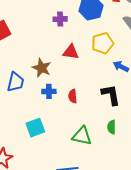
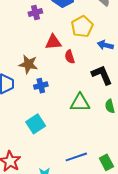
red semicircle: (73, 96) -> (70, 57), moved
green triangle: (82, 136) -> (80, 103), moved

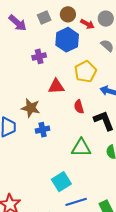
red semicircle: (70, 57) -> (79, 107), moved
cyan square: (36, 124) -> (61, 182), moved

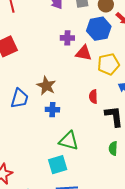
red triangle: (56, 86) -> (84, 53), moved
green triangle: (81, 148) -> (69, 141), moved

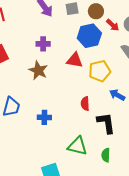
purple cross: (67, 38) -> (43, 44), moved
brown star: (46, 86) -> (38, 70), moved
green triangle: (69, 141) -> (78, 146), moved

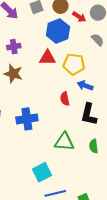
yellow pentagon: (100, 71) -> (74, 64), turned 30
blue arrow: (117, 95) -> (85, 86), moved
blue cross: (44, 117) -> (27, 119), size x1.5
black L-shape: (106, 123) -> (89, 114), turned -150

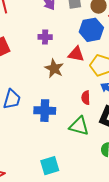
brown star: (13, 74) -> (54, 68), moved
green triangle: (64, 142) -> (79, 126), moved

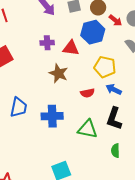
red triangle: (76, 54) -> (71, 48), moved
red semicircle: (86, 98) -> (87, 93), moved, turned -96

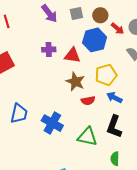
yellow pentagon: (105, 67) -> (106, 75), turned -30
brown star: (58, 73) -> (75, 82), moved
blue cross: (52, 116) -> (52, 123), turned 30

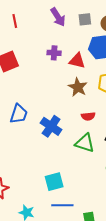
red semicircle: (88, 101) -> (88, 116), moved

